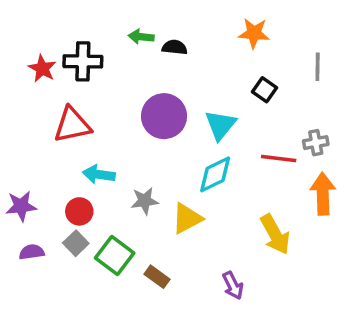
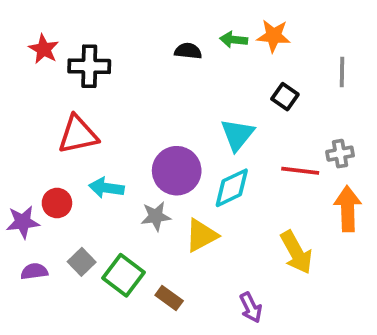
green arrow: (141, 37) -> (234, 40), moved
red star: (42, 68) -> (44, 49), moved
purple circle: (164, 116) -> (177, 171), moved
red circle: (79, 211) -> (57, 203), moved

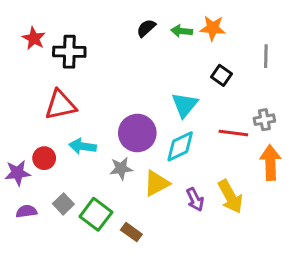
black semicircle: (188, 51) -> (146, 28), moved, turned -48
purple arrow: (251, 307) -> (195, 200), moved

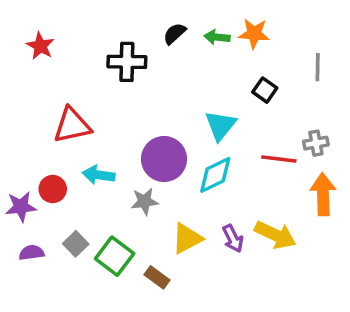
black cross: (69, 52) -> (127, 62), moved
yellow triangle: (157, 183) -> (187, 238), moved
yellow arrow: (230, 197) -> (275, 235), turned -36

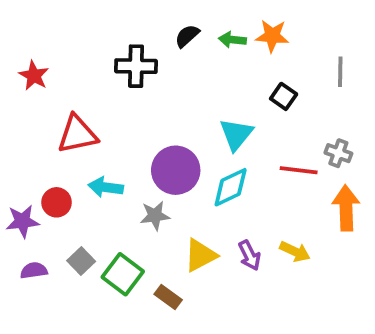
red star: (40, 46) -> (34, 76), moved
gray cross: (316, 143) -> (338, 153), turned 30
yellow arrow: (275, 235) -> (295, 252), size x0.7

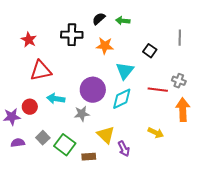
orange star: (272, 36) -> (105, 46), moved
red star: (34, 76) -> (29, 40), moved
yellow triangle: (200, 255) -> (106, 135), turned -48
purple arrow: (249, 255) -> (124, 149), moved
brown rectangle: (168, 297) -> (89, 157), turned -40

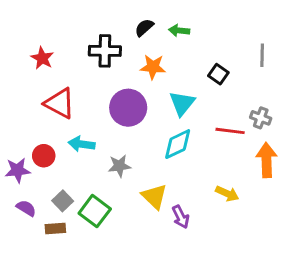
red triangle: (41, 71) -> (60, 103), turned 40
purple circle: (93, 90) -> (128, 108), moved
purple semicircle: (18, 143) -> (26, 208), turned 40
brown rectangle: (89, 157) -> (55, 229), moved

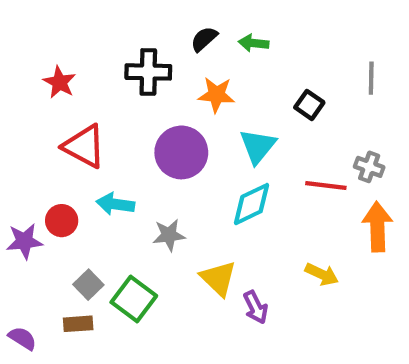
purple semicircle: (26, 208) -> (22, 338), moved

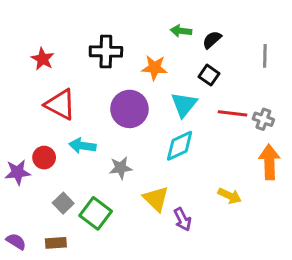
black semicircle: (204, 39) -> (212, 40), moved
black square: (309, 105) -> (209, 75), moved
red line: (326, 185) -> (233, 113), moved
brown rectangle: (78, 324) -> (56, 243), moved

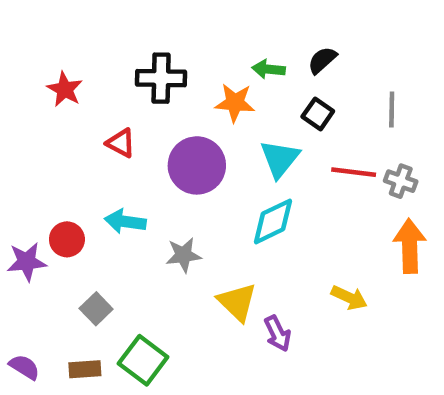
green arrow: (181, 31) -> (269, 69), moved
gray line: (265, 56) -> (392, 109), moved
red triangle: (60, 105) -> (121, 143), moved, size x0.6
green square: (96, 213) -> (143, 360), moved

